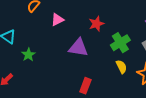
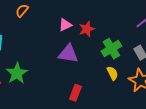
pink triangle: (57, 20) -> (65, 25), moved
green star: (28, 55) -> (17, 73), moved, size x1.5

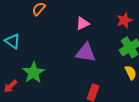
red star: (87, 29) -> (124, 20), moved

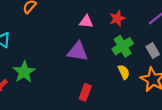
pink triangle: (83, 23) -> (86, 22), moved, turned 32

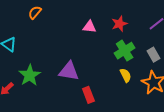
purple triangle: (78, 52) -> (69, 71), moved
red rectangle: (85, 92) -> (88, 95), turned -42

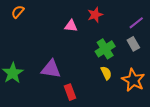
red star: (119, 24) -> (95, 15), moved
gray rectangle: (153, 55) -> (133, 44), moved

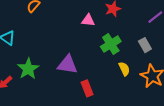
gray rectangle: (133, 44) -> (145, 45), moved
green cross: (105, 49) -> (111, 44), moved

